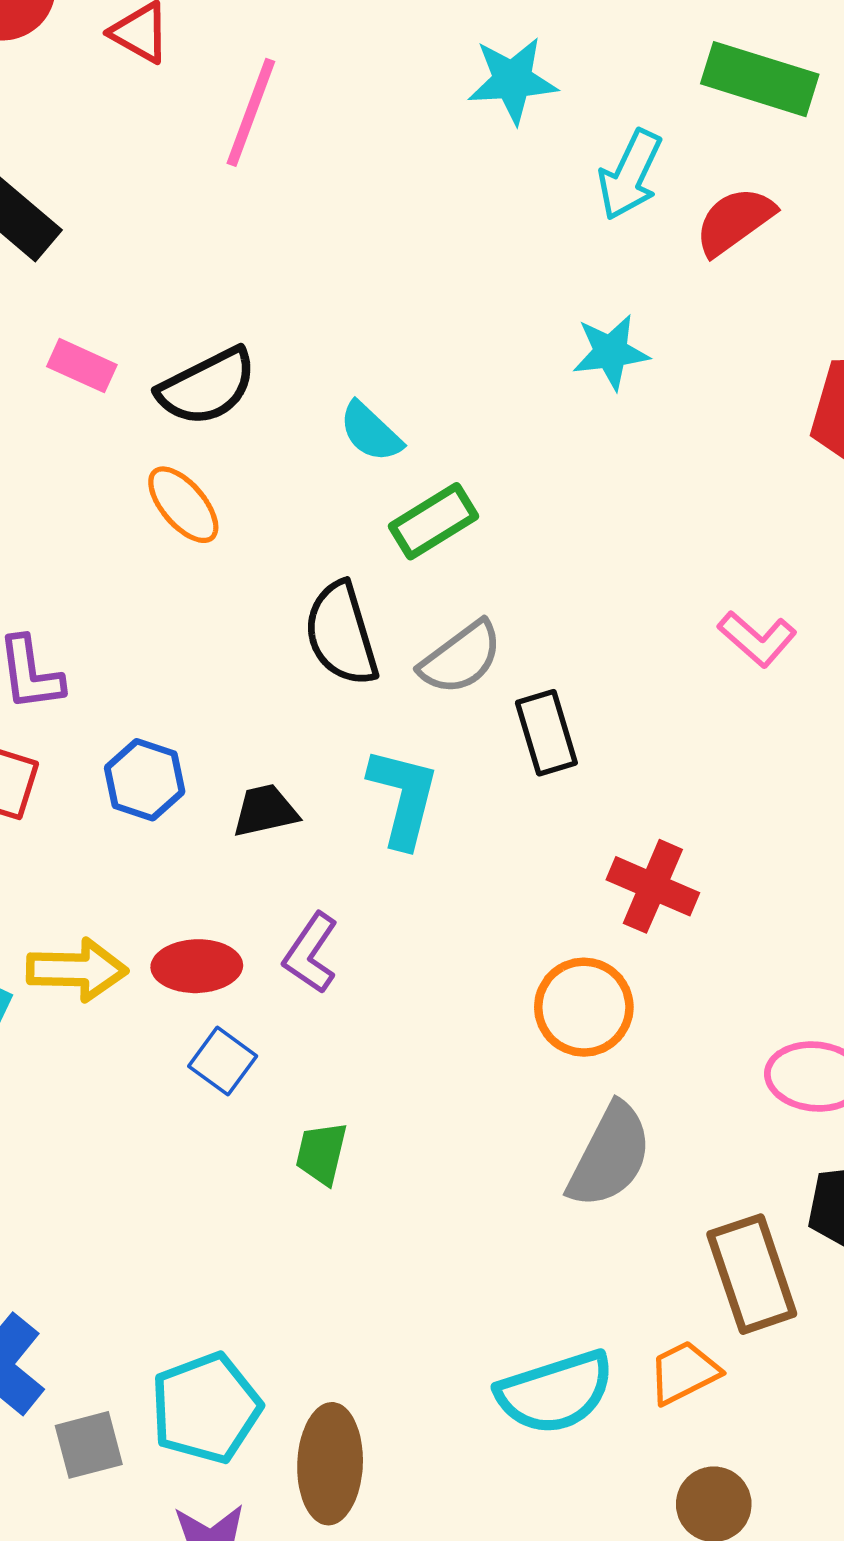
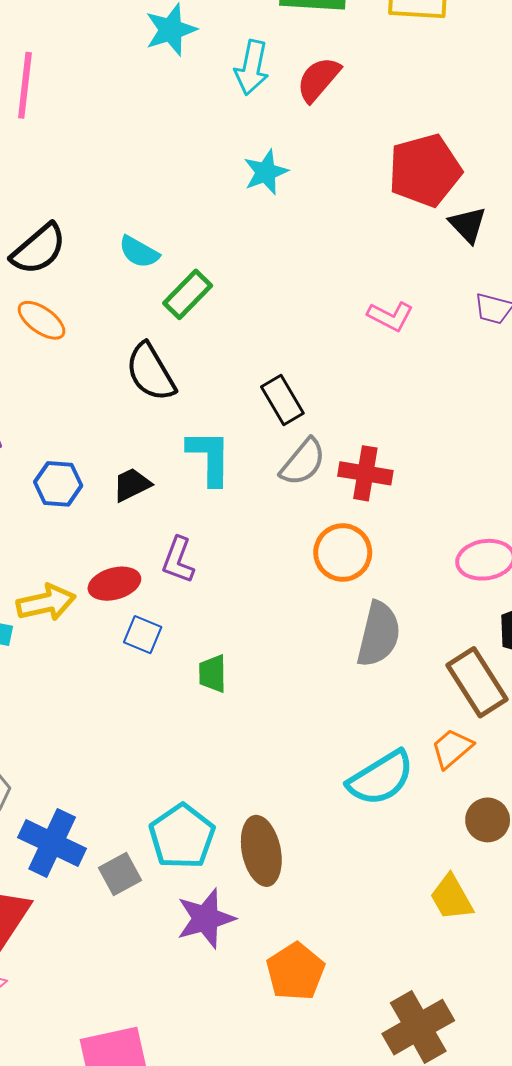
gray semicircle: (461, 658) -> (303, 462), moved

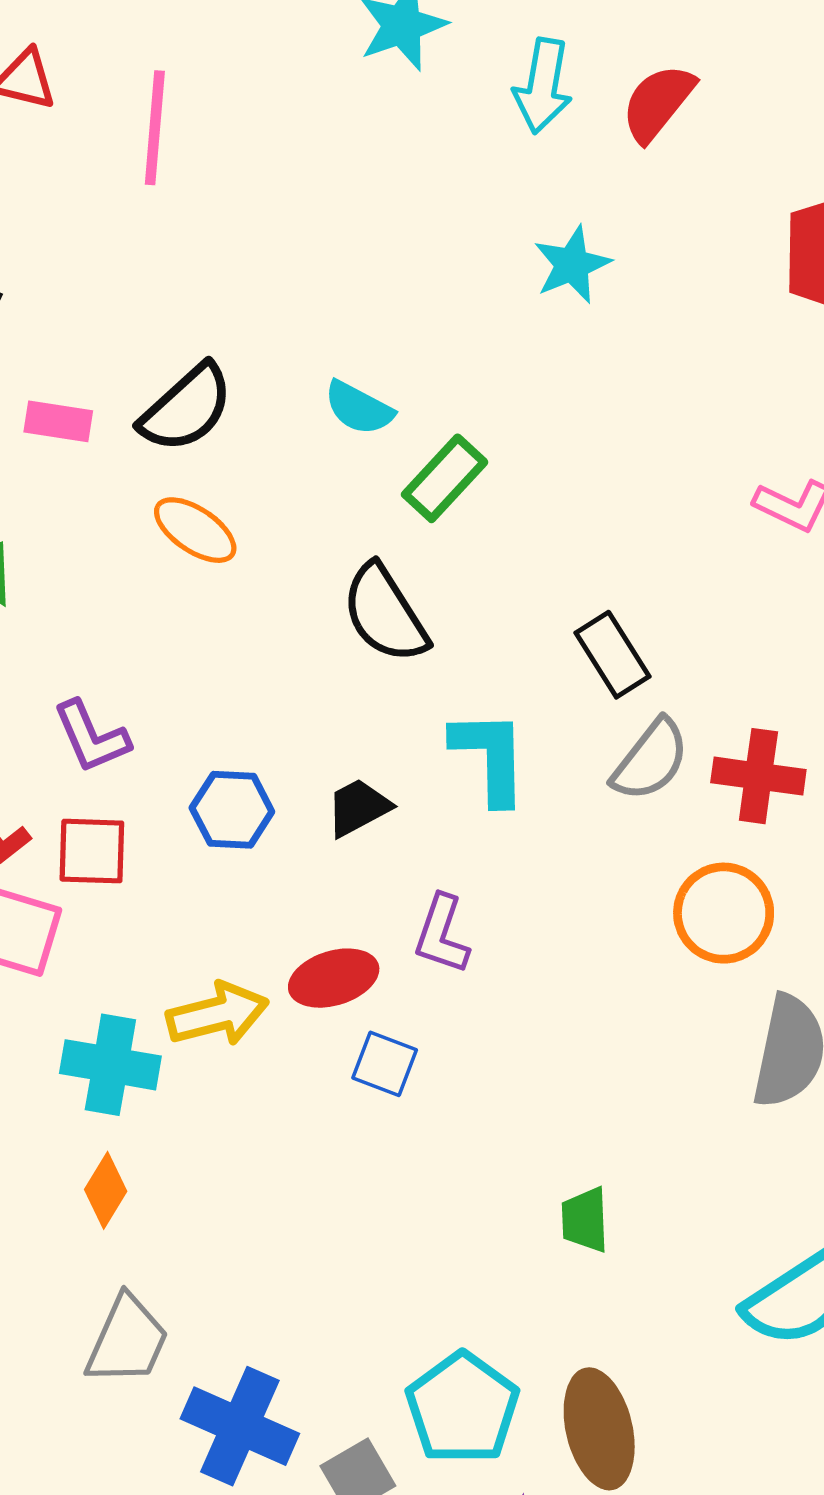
green trapezoid: (213, 674) -> (585, 1220), moved

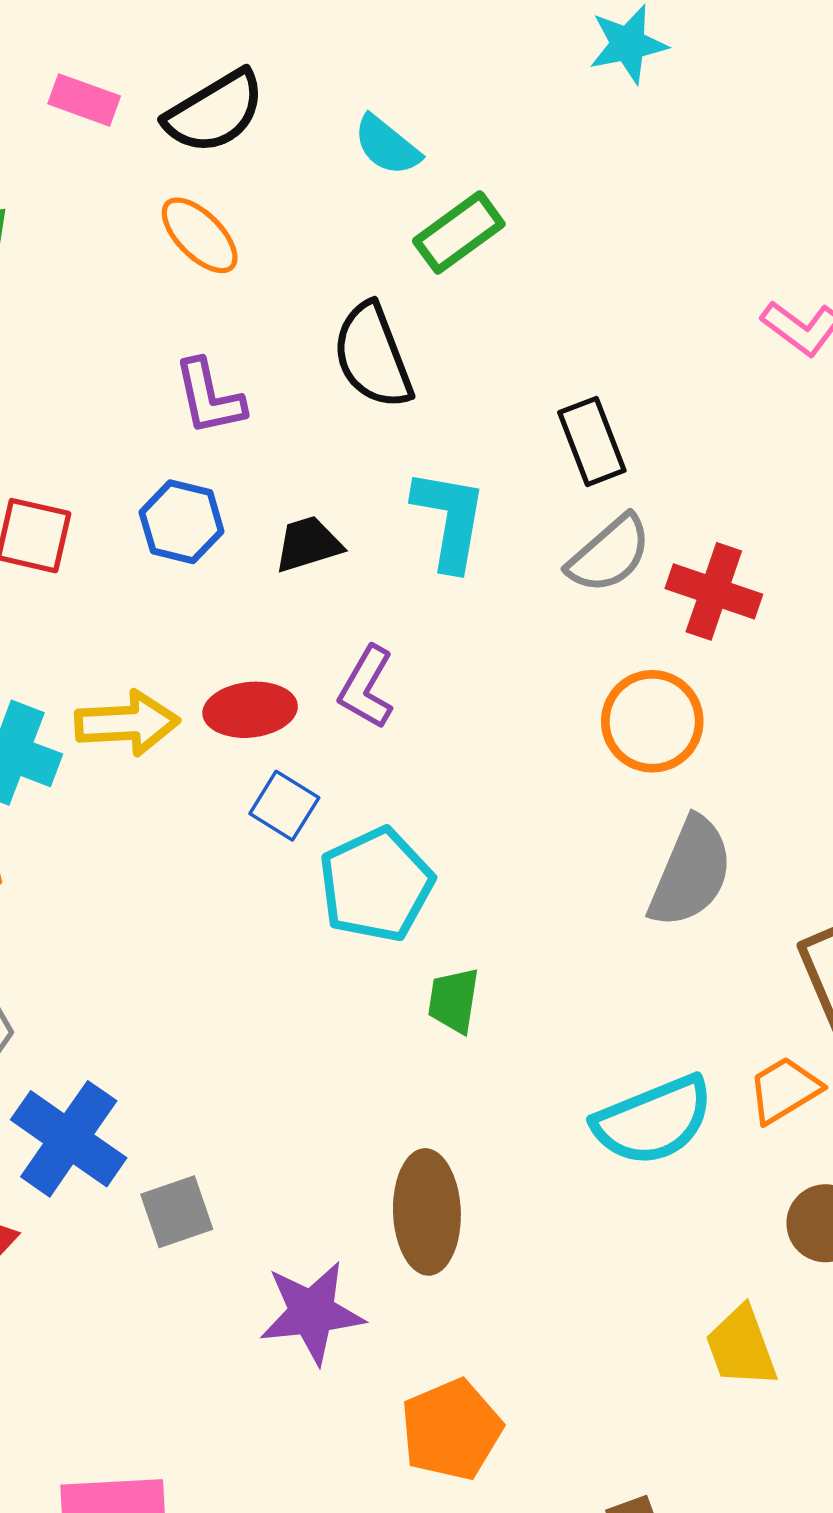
purple L-shape: (91, 737) -> (209, 397), moved
cyan pentagon: (462, 1408) -> (376, 885), moved

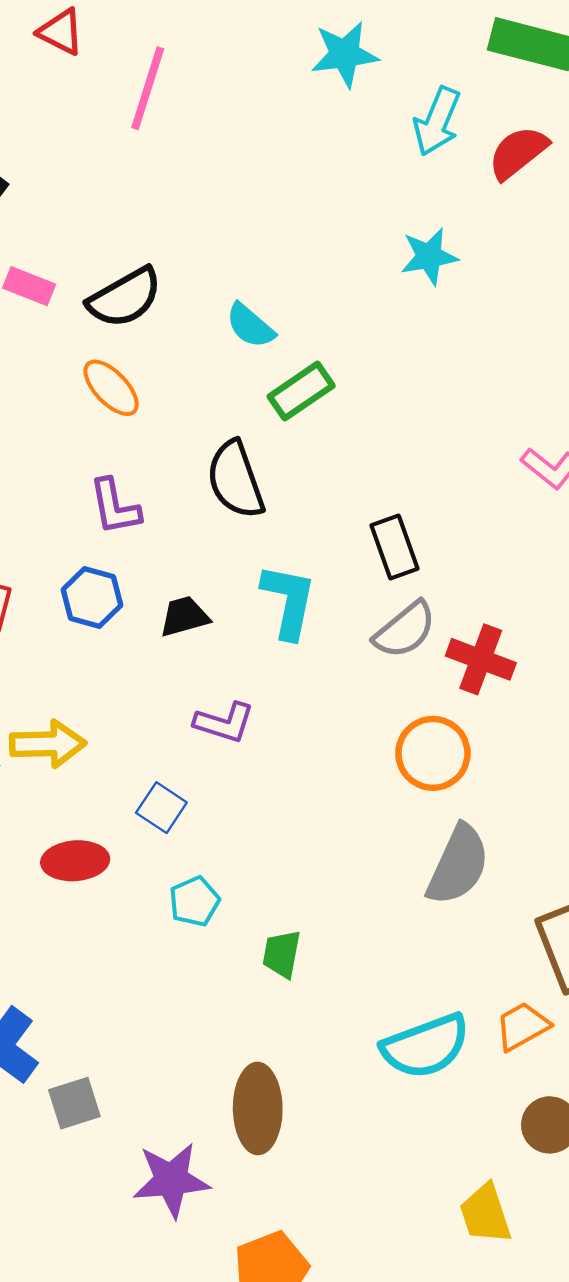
purple L-shape: (367, 687) -> (224, 723), turned -104
red ellipse: (250, 710) -> (75, 861), moved
cyan pentagon: (376, 885) -> (194, 901), moved, size x0.6

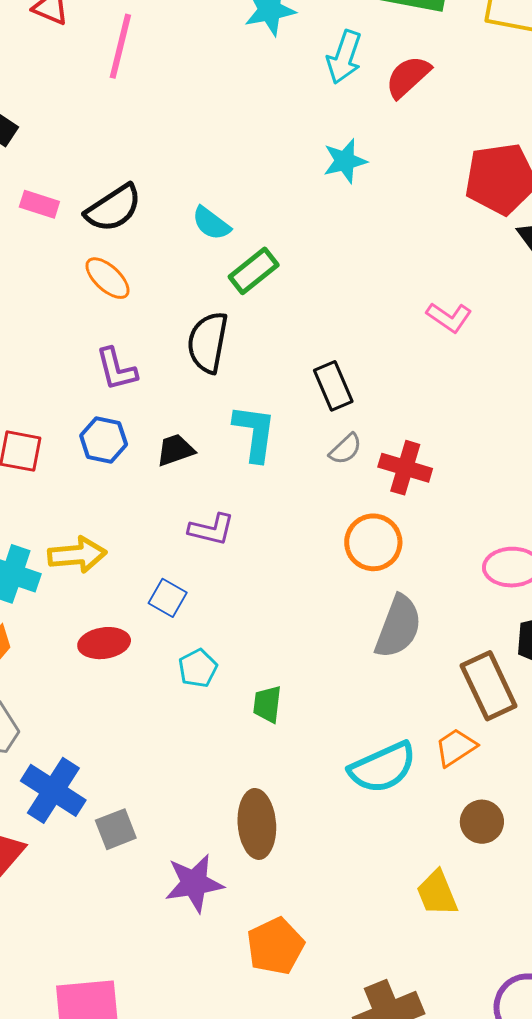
black semicircle: (235, 480) -> (208, 342), turned 34
gray semicircle: (405, 630) -> (345, 449), size x0.7

